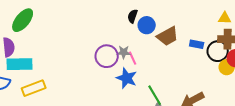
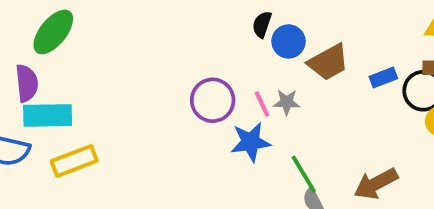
blue rectangle: (197, 44) -> (383, 77), turned -32
gray star: (124, 52) -> (287, 102), moved
blue star: (127, 78) -> (251, 142), turned -30

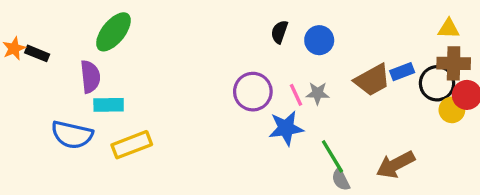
black semicircle: (262, 24) -> (279, 32), moved
brown trapezoid: (328, 62) -> (372, 80), moved
cyan rectangle: (48, 115) -> (109, 105), size x0.7

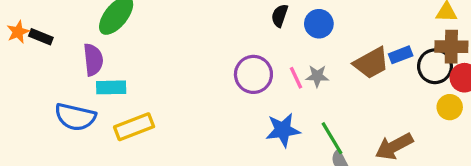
yellow circle: (452, 110) -> (450, 107), moved
blue star: (286, 128) -> (283, 130), moved

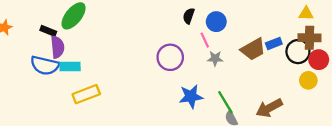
black rectangle: (41, 37) -> (48, 31), moved
pink line: (296, 78) -> (205, 40), moved
blue semicircle: (75, 117) -> (45, 65), moved

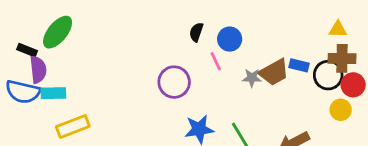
blue rectangle: (274, 44) -> (299, 65), turned 35
gray star: (215, 58) -> (252, 78), moved

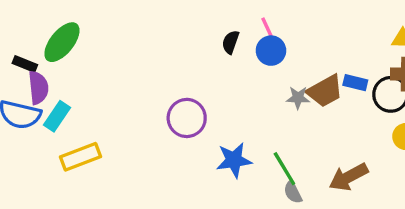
pink line: (216, 61) -> (268, 29), moved
purple circle: (174, 82) -> (187, 118), moved
cyan rectangle: (53, 93) -> (57, 116), turned -55

